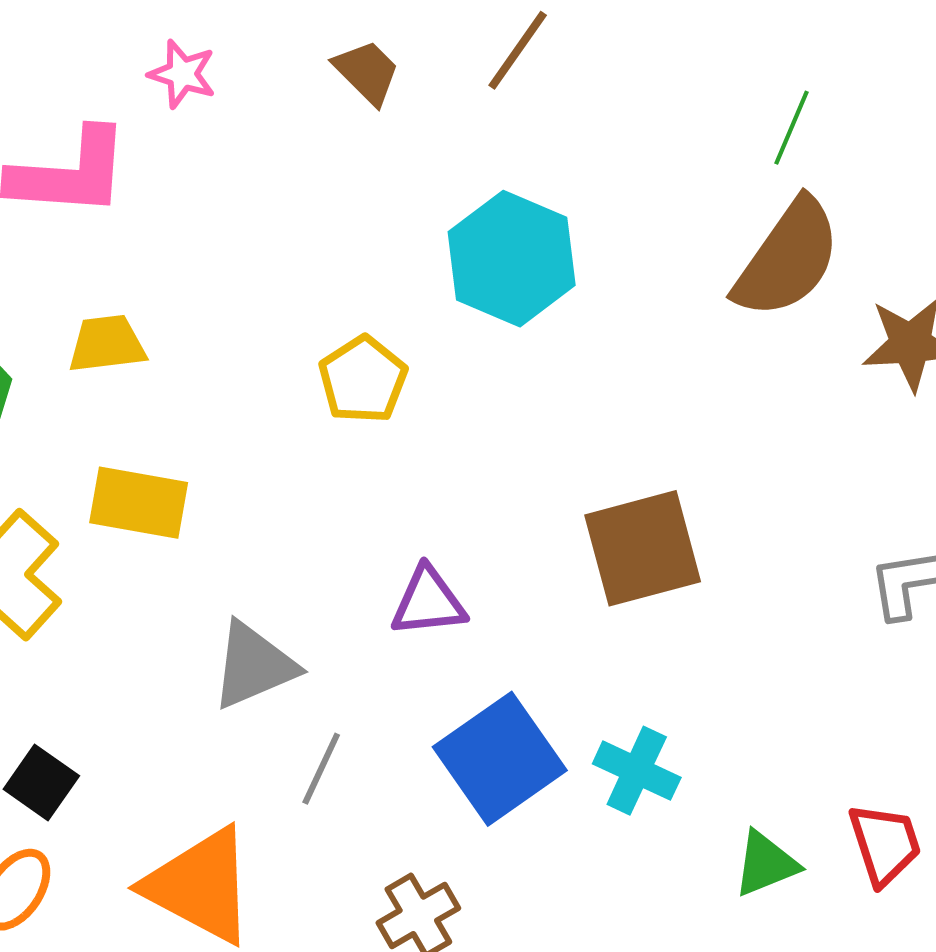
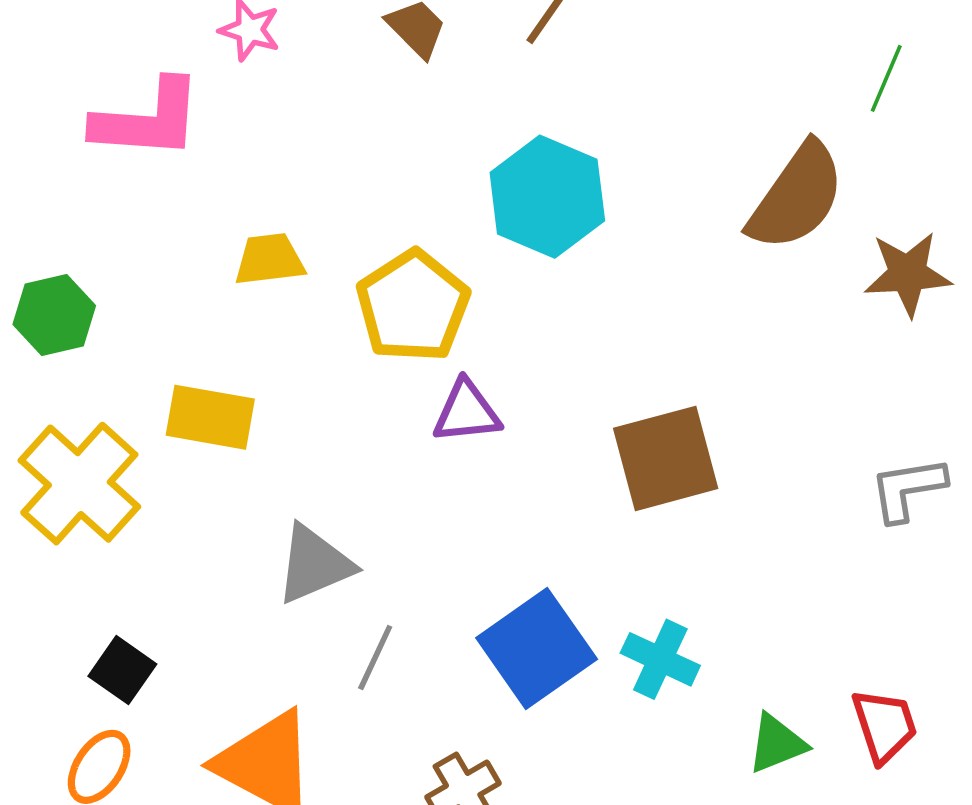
green line: (791, 128) -> (886, 78), moved
yellow trapezoid: (107, 344) -> (269, 259), moved
yellow pentagon: (363, 380) -> (413, 306), size x1.4
purple triangle: (428, 602) -> (467, 412), moved

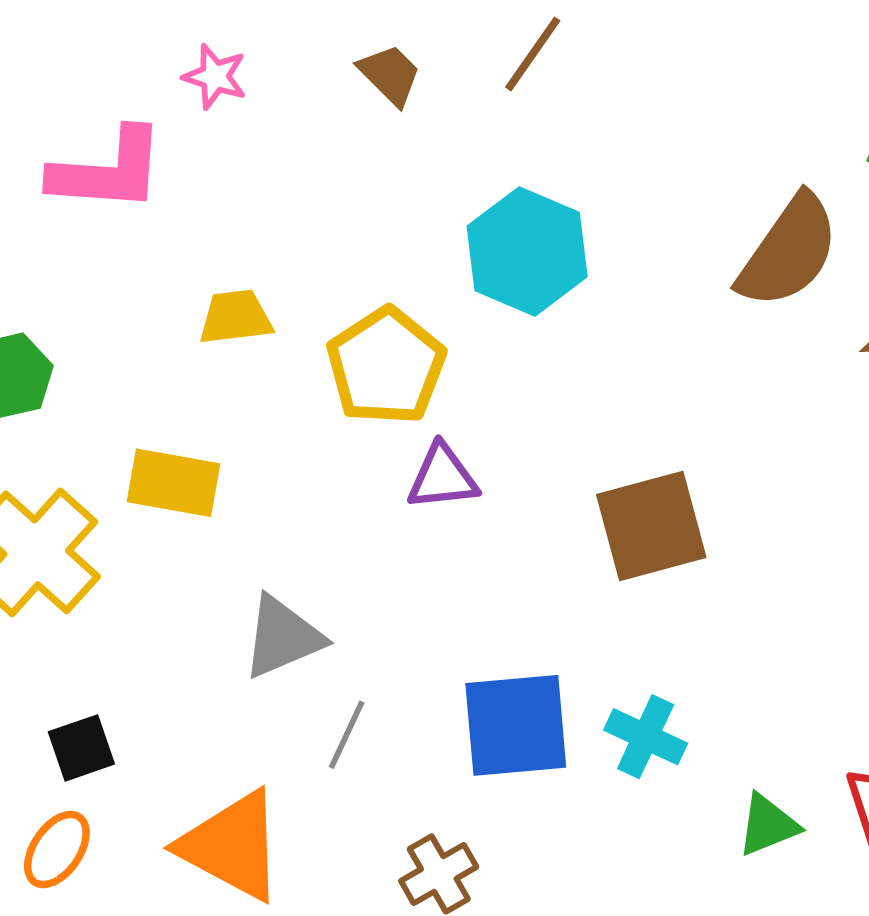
blue square: (537, 649) -> (516, 725), turned 30
black square: (122, 670) -> (81, 748), turned 36

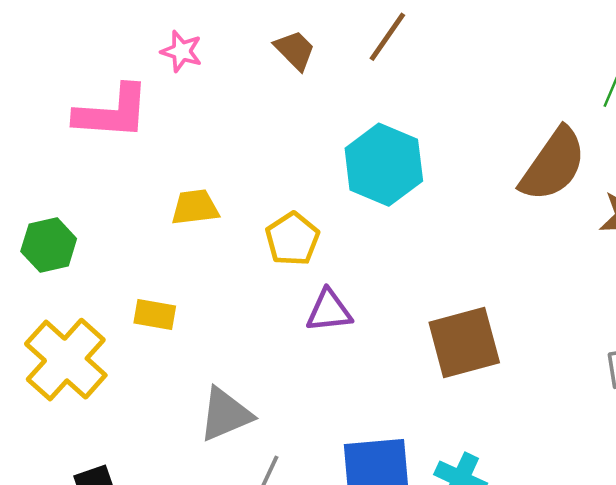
yellow pentagon: (386, 366) -> (292, 239), size x0.7
yellow rectangle: (174, 483) -> (155, 314), size x0.7

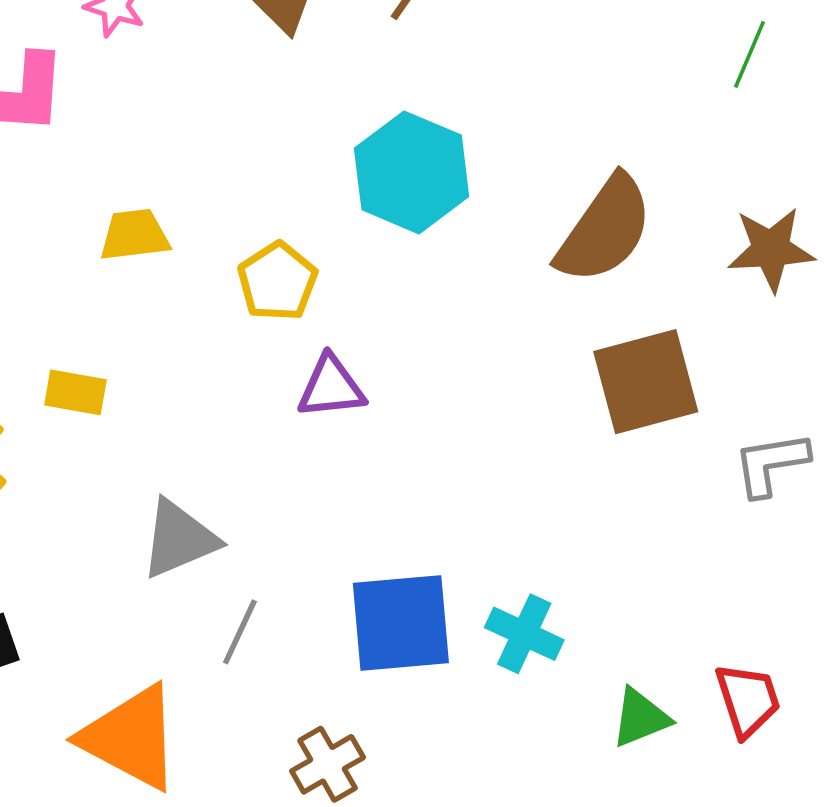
brown semicircle: (553, 165) -> (605, 230), moved
brown square: (464, 342) -> (646, 382), moved

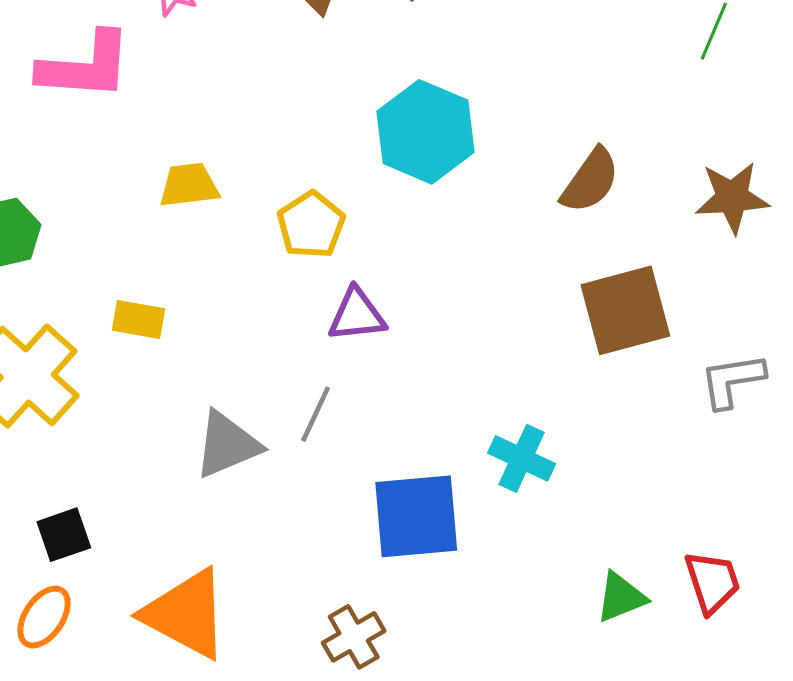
brown semicircle: (605, 230) -> (590, 181), size x0.7
gray line: (240, 632) -> (316, 414), moved
cyan cross: (524, 634) -> (522, 458), moved

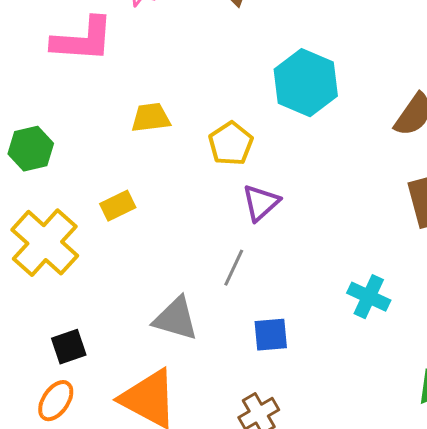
purple triangle: (357, 315) -> (261, 203), turned -36
yellow rectangle: (139, 320) -> (118, 206), turned -36
gray triangle: (227, 445) -> (176, 319), moved, turned 39
blue square: (416, 516) -> (271, 335), moved, size x0.6

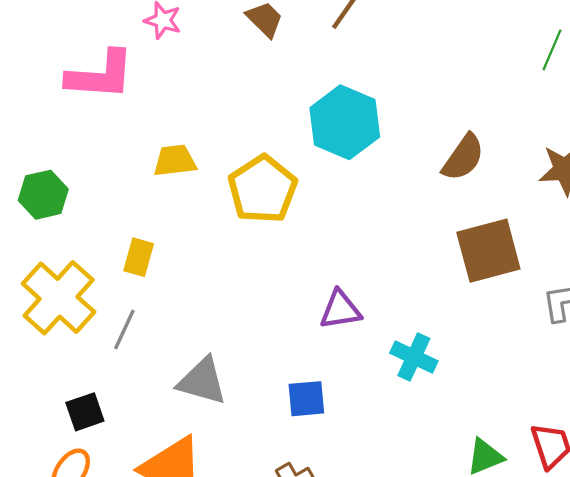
yellow pentagon: (231, 144) -> (263, 189), size x1.4
purple triangle: (261, 203) -> (340, 310), moved, turned 33
yellow rectangle: (118, 206) -> (139, 257), turned -48
gray line: (234, 268) -> (124, 330), moved

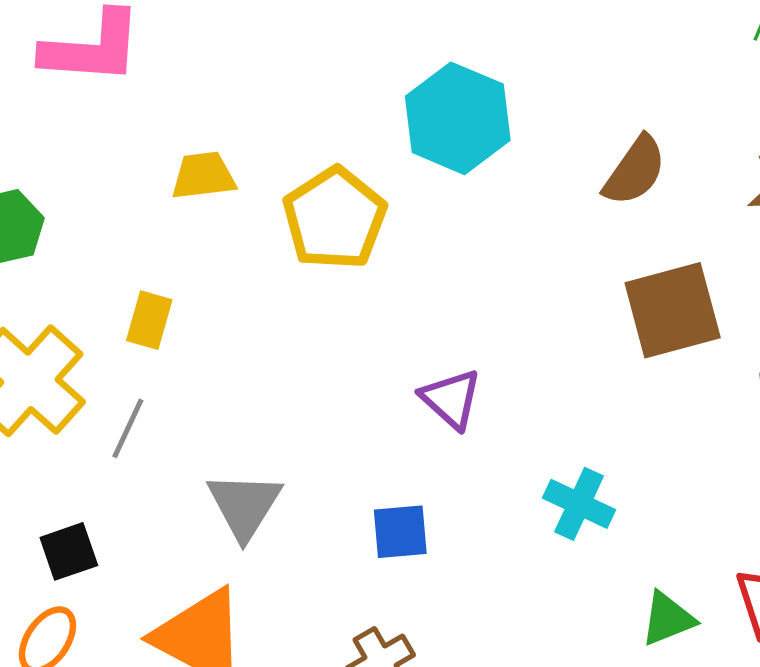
purple triangle: (340, 310) -> (451, 399), turned 51
cyan cross: (414, 357) -> (579, 504), moved
gray triangle: (202, 381) -> (244, 506), turned 46

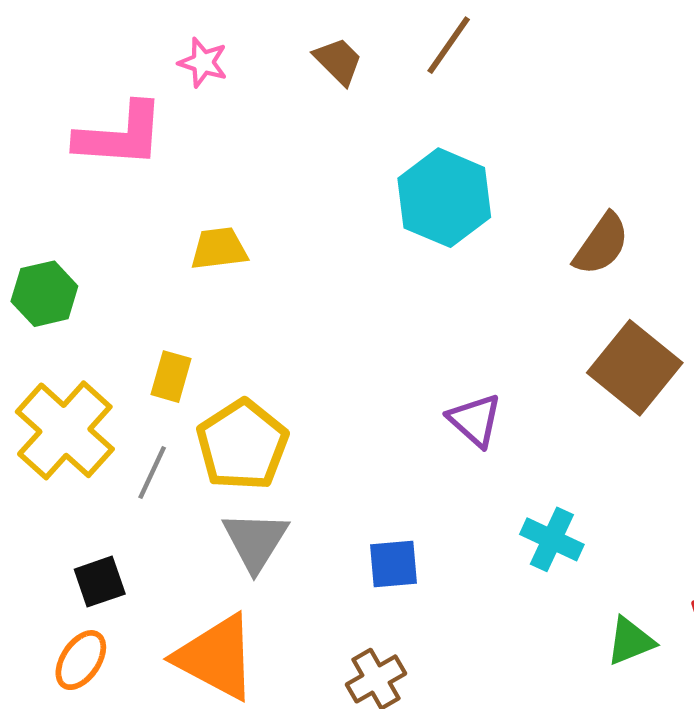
yellow pentagon: (335, 218) -> (242, 445), moved
brown square: (673, 310) -> (635, 368), turned -36
purple triangle: (451, 399) -> (475, 420), moved

